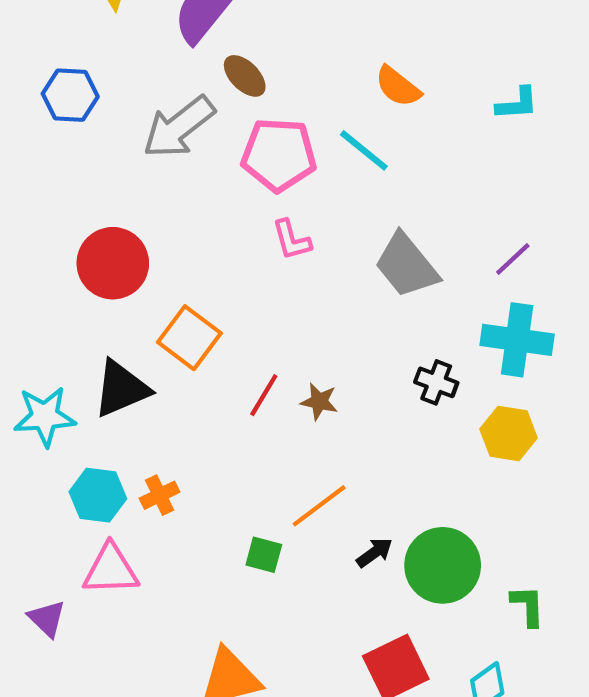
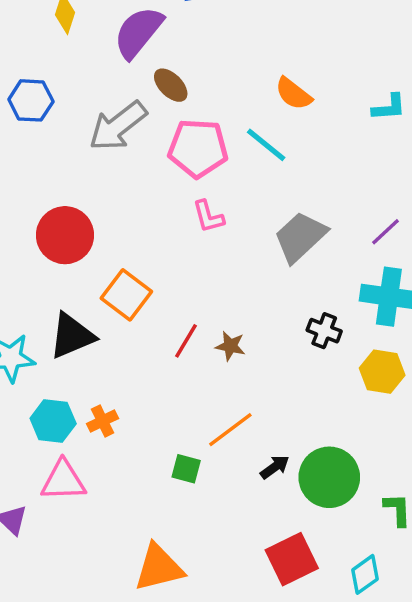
gray trapezoid: (406, 265) -> (300, 237), turned 86

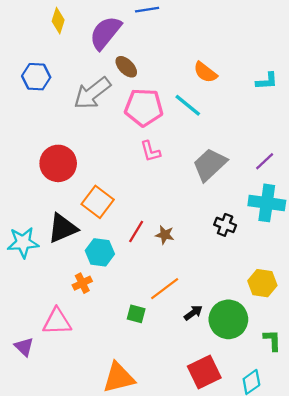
yellow hexagon: (382, 372) -> (262, 283), moved
cyan hexagon: (53, 421) -> (100, 252), moved

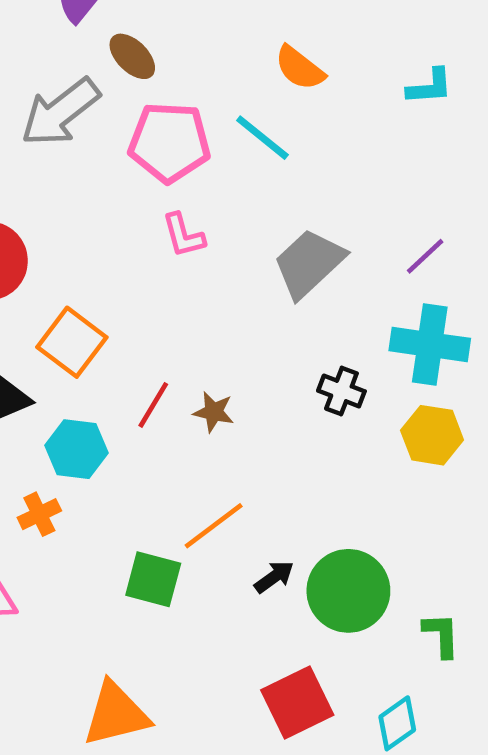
yellow hexagon: (262, 283) -> (432, 435), moved
green square: (136, 314) -> (153, 579), size x1.4

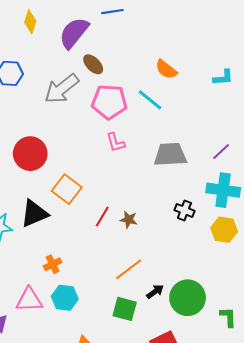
gray trapezoid: (309, 263) -> (170, 155), turned 40
cyan hexagon: (77, 449) -> (65, 298), moved
green square: (153, 579) -> (125, 309), moved

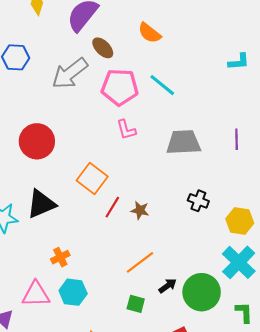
orange semicircle: (166, 69) -> (150, 33), moved
purple line: (221, 152) -> (237, 139), turned -48
orange square: (67, 189) -> (92, 179), moved
cyan cross: (223, 190) -> (239, 262), moved, turned 36
green square: (125, 309) -> (136, 304), size x0.7

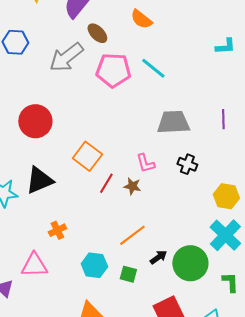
pink L-shape: (126, 130) -> (145, 163), moved
black cross: (198, 201) -> (187, 164), moved
cyan hexagon: (73, 292) -> (94, 265), moved

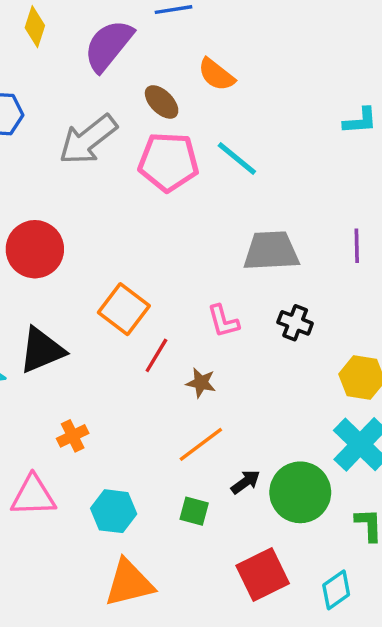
brown ellipse: (97, 33) -> (162, 102), moved
brown star: (132, 186) -> (201, 383), moved
cyan hexagon: (94, 265) -> (114, 511), moved

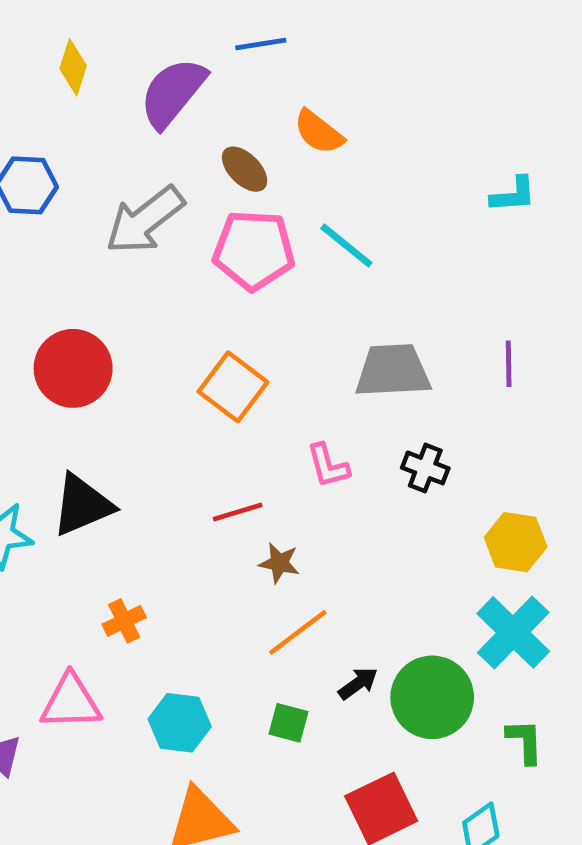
orange square: (124, 309) -> (233, 387), moved
red line: (156, 355) -> (238, 512), turned 42
brown star: (201, 383) -> (279, 563), moved

